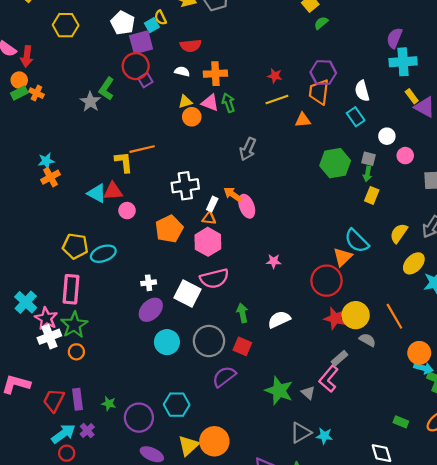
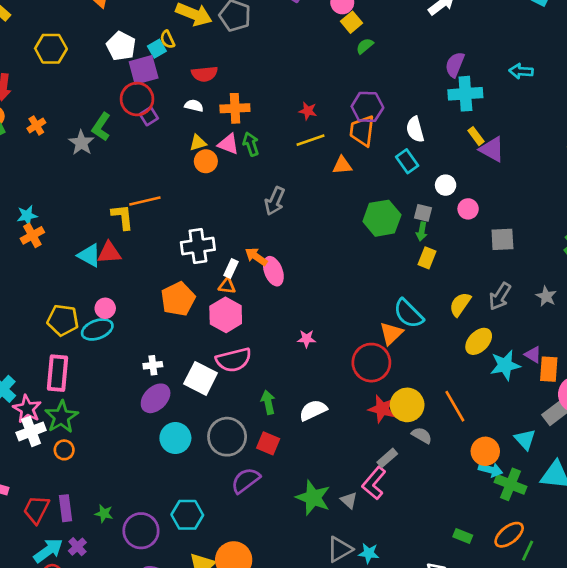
orange cross: (36, 93) -> (36, 125), moved, turned 32
pink circle: (127, 211) -> (105, 308), moved

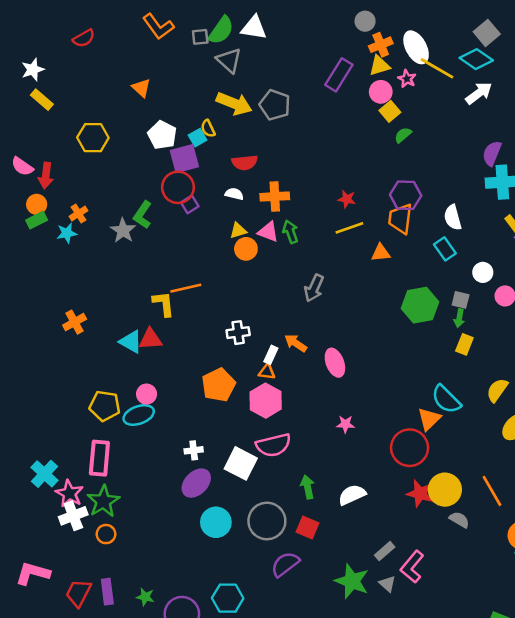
cyan star: (27, 216) -> (67, 233), moved
white cross: (198, 246) -> (238, 333), size x0.7
pink ellipse: (273, 271) -> (335, 363), moved
gray rectangle: (387, 458) -> (385, 551), moved

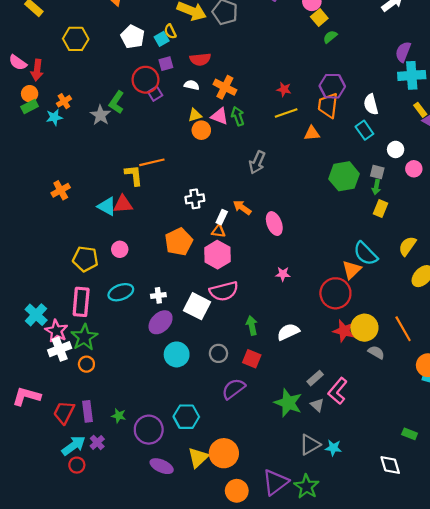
purple square: (184, 159) -> (166, 64), moved, size x0.6
orange cross: (275, 197) -> (225, 87), turned 30
cyan ellipse: (139, 415) -> (121, 292), moved
gray circle: (267, 521) -> (218, 353), size x0.6

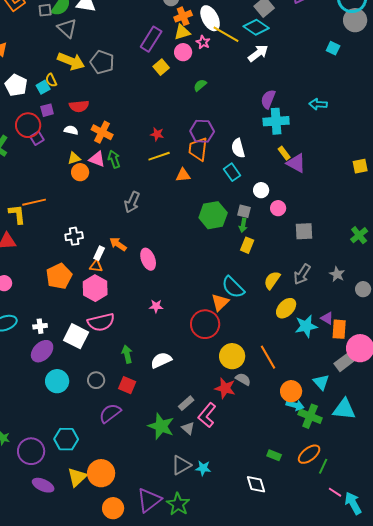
yellow square: (319, 17) -> (161, 67), moved
red star: (344, 331) -> (225, 388), moved

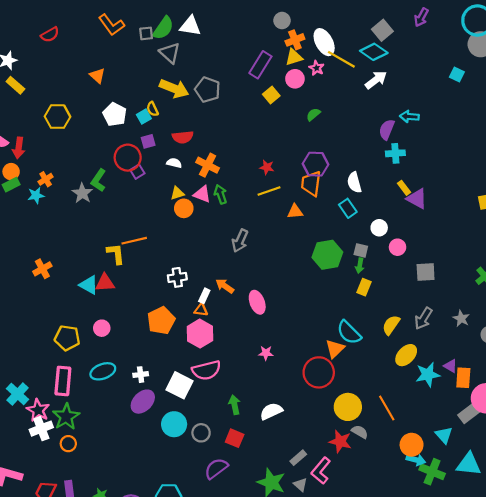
cyan arrow: (318, 104) -> (409, 117), moved
cyan cross: (276, 121) -> (395, 153), size x0.7
cyan circle: (57, 381) -> (174, 424), moved

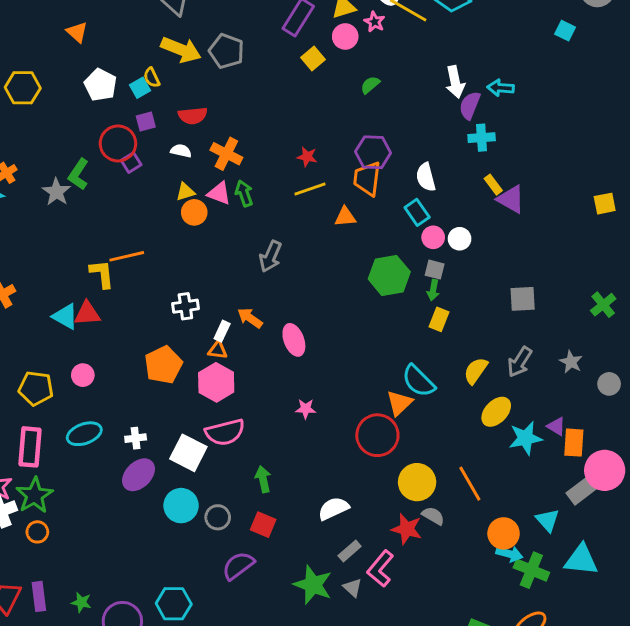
white arrow: (376, 80) -> (455, 82), moved, turned 115
pink circle: (398, 247) -> (433, 237), moved
white semicircle: (271, 411) -> (333, 508), moved

